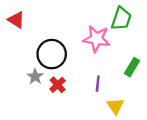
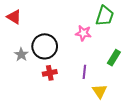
pink star: (97, 39) -> (83, 33), size x0.7
gray star: (35, 77) -> (21, 55), moved
red cross: (58, 85) -> (50, 73), turned 32

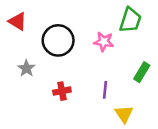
black circle: (45, 46) -> (58, 40), moved

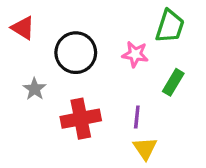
green rectangle: (142, 72) -> (173, 82), moved
red cross: (62, 91) -> (81, 119), size x1.6
yellow triangle: (124, 114) -> (145, 148), moved

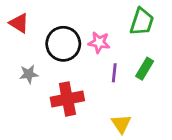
pink star: (135, 54) -> (99, 42), moved
gray star: (34, 89) -> (29, 74), turned 30
purple line: (137, 117) -> (114, 73), moved

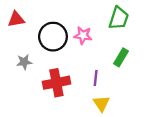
red triangle: (19, 23) -> (16, 19), turned -42
purple line: (114, 73) -> (96, 78), moved

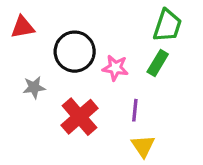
pink star: (83, 35) -> (115, 68), moved
green rectangle: (121, 57) -> (158, 63), moved
red cross: (56, 83) -> (80, 117), turned -30

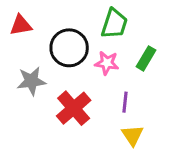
green trapezoid: (167, 26) -> (114, 24), moved
gray star: (34, 87) -> (31, 81), size x1.4

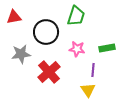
green rectangle: (146, 58) -> (107, 48), moved, turned 49
pink star: (107, 63) -> (77, 49), moved
purple line: (125, 102) -> (93, 70), moved

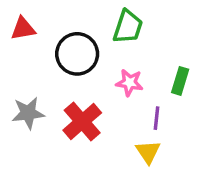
green rectangle: (107, 48) -> (180, 81), turned -63
gray star: (21, 54) -> (28, 113), moved

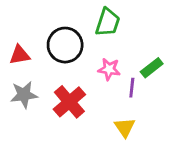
red triangle: (23, 29) -> (20, 55), moved
green rectangle: (180, 81) -> (152, 68), turned 35
purple line: (157, 118) -> (132, 88), moved

